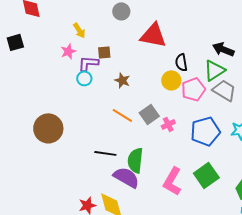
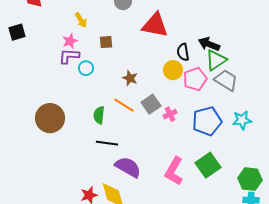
black arrow: (223, 49) -> (209, 44), moved
purple L-shape: (88, 63) -> (69, 56), moved
brown star: (122, 80) -> (130, 78), moved
green semicircle: (135, 160) -> (99, 115), moved, size x0.7

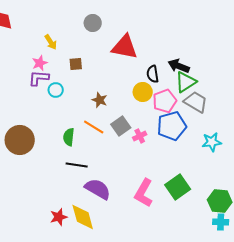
blue pentagon: (207, 121) -> (172, 126), moved

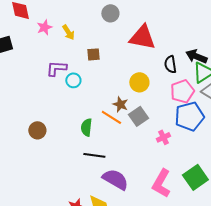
pink star: (40, 63) -> (44, 27), moved
yellow circle: (143, 92) -> (139, 82), moved
brown star: (100, 100) -> (120, 104), moved
pink cross: (140, 136) -> (163, 137), moved
brown circle: (20, 140) -> (37, 130), size x0.6

